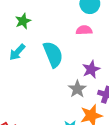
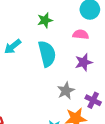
green star: (23, 21) -> (45, 20), moved
purple star: (91, 69) -> (84, 62), moved

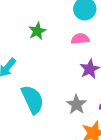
cyan semicircle: (47, 54) -> (32, 99), moved

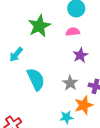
green star: (37, 31) -> (39, 26), size x1.6

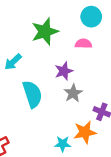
purple star: (80, 55) -> (64, 71), moved
gray star: (70, 83) -> (73, 93), moved

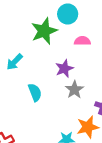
cyan circle: (91, 17) -> (68, 14), moved
cyan semicircle: (32, 94) -> (35, 92), size x0.7

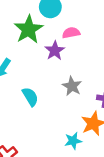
purple star: (64, 69) -> (55, 51), moved

